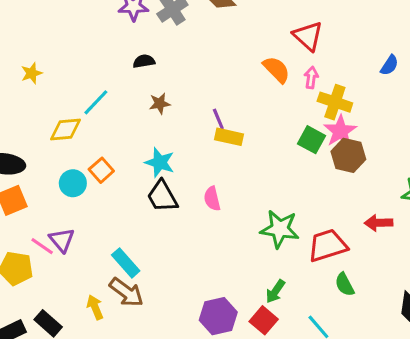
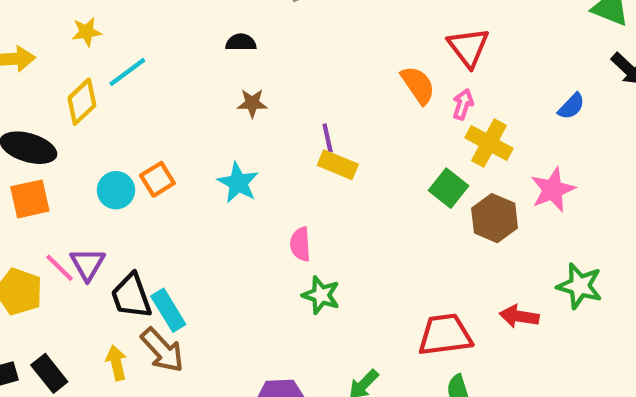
cyan line: (96, 102) -> (127, 72), moved
yellow diamond: (66, 130) -> (82, 102), moved, turned -48
pink star: (340, 131) -> (553, 190), moved
black trapezoid: (162, 196) -> (131, 296), moved
green star: (280, 229) -> (321, 295), moved, size x0.7

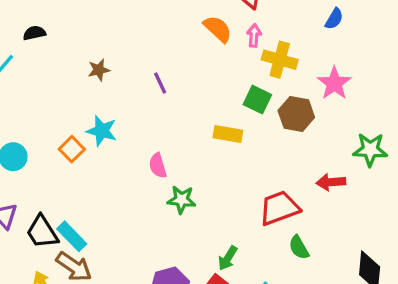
black semicircle: (241, 42) -> (34, 33), moved
yellow rectangle: (338, 165) -> (228, 134), moved
orange square: (157, 179) -> (72, 149), moved

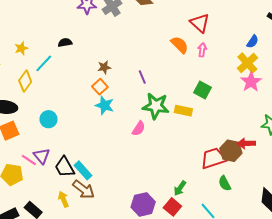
yellow cross: (280, 60) -> (247, 63), moved, turned 30
brown hexagon: (296, 114) -> (231, 151), moved
orange square: (72, 149) -> (100, 87), moved
pink semicircle: (158, 166) -> (139, 129), turned -133
green star: (181, 200) -> (156, 106), moved, size x1.5

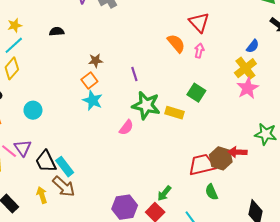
yellow star: (21, 48) -> (15, 25), moved
cyan line: (44, 63) -> (14, 45), moved

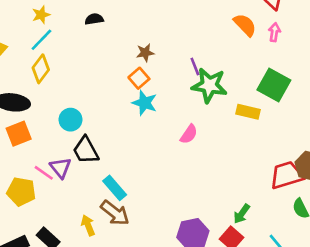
green square: (196, 93) -> (274, 85), size x1.4
green star: (146, 105) -> (209, 85), moved
black trapezoid: (46, 161) -> (86, 150), moved

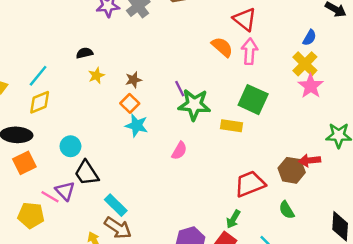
yellow star: (41, 15) -> (96, 76), moved
pink arrow: (274, 32) -> (250, 51), size x1.5
yellow diamond: (41, 69) -> (40, 102), turned 35
red trapezoid: (287, 175) -> (250, 184), moved

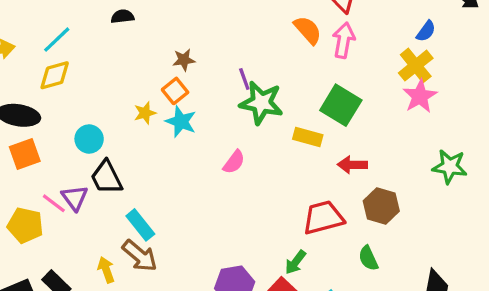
yellow star: (96, 76) -> (145, 113), moved
red arrow: (310, 160) -> (352, 165), moved

